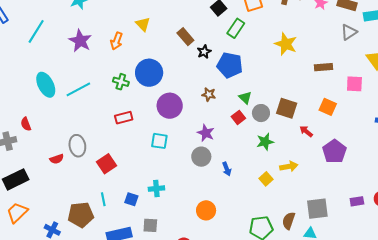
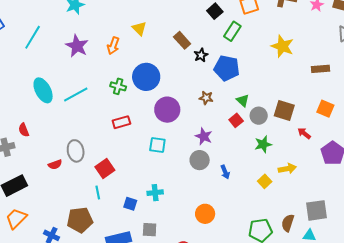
cyan line: (103, 199) -> (98, 193), moved

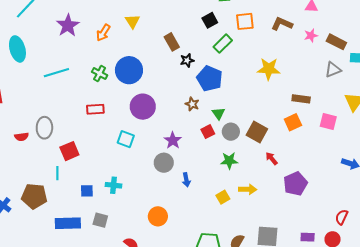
yellow star: (282, 46) -> (269, 69), turned -30
cyan ellipse: (43, 90) -> (17, 49), moved
brown star: (206, 98) -> (192, 104), moved
orange square: (325, 109) -> (293, 122), moved, turned 30
blue square: (130, 204) -> (87, 191), turned -32

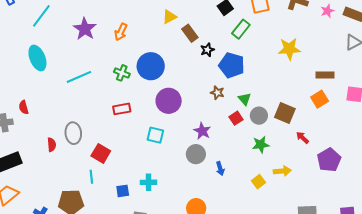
yellow triangle: (132, 21) -> (169, 17), moved, turned 42
red semicircle: (22, 137) -> (52, 145), turned -80
red square: (69, 151) -> (101, 153), turned -30

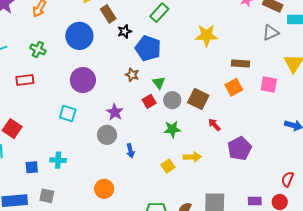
blue circle: (151, 66) -> (79, 36), moved
red rectangle: (122, 109) -> (25, 80), moved

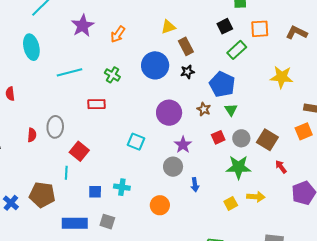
black star: (125, 31) -> (188, 72), moved
purple circle: (83, 80) -> (169, 113), moved
green triangle: (159, 83) -> (231, 110), moved
green star: (172, 129) -> (239, 167), size x1.4
orange circle: (104, 189) -> (160, 205), moved

